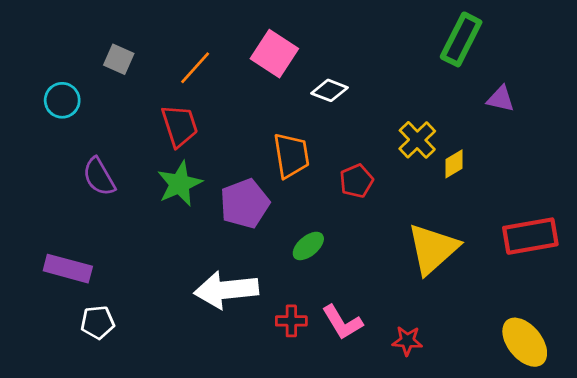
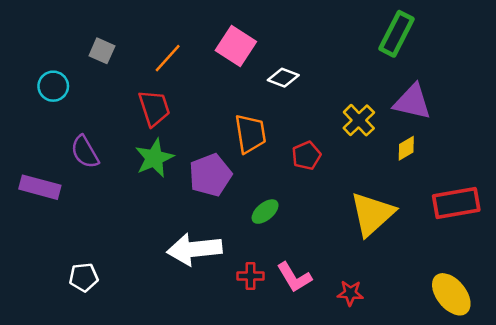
purple triangle: (501, 99) -> (412, 102), moved, size x1.6
yellow diamond: (454, 164) -> (406, 148), moved
purple rectangle: (68, 269) -> (40, 187), moved

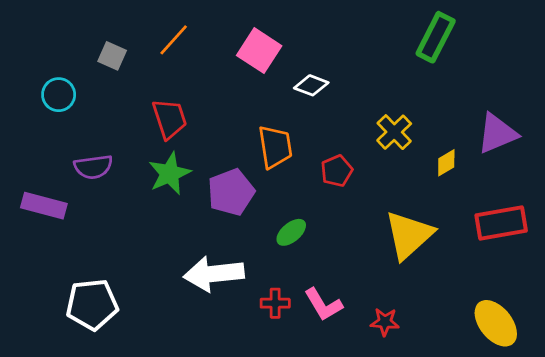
orange line: (168, 58) -> (174, 40), moved
purple triangle: (412, 102) -> (497, 133), moved, turned -36
purple semicircle: (85, 152) -> (93, 167), turned -68
white pentagon: (84, 277) -> (92, 305), size x1.6

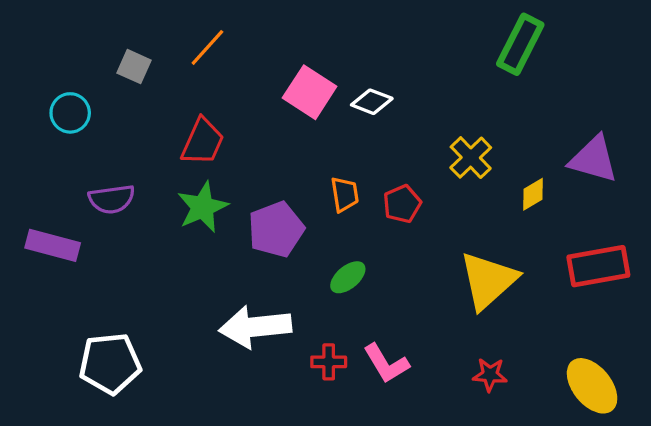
pink square: (259, 51) -> (310, 92), moved
red trapezoid: (170, 119) -> (203, 142), turned 42
purple triangle: (497, 133) -> (594, 159), turned 39
orange trapezoid: (275, 147) -> (345, 194), moved, size x0.7
red star: (385, 322) -> (490, 375), moved

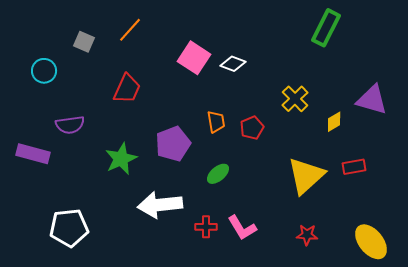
green star: (203, 207) -> (121, 159), moved
red rectangle: (598, 266) -> (354, 167), moved, size x0.6

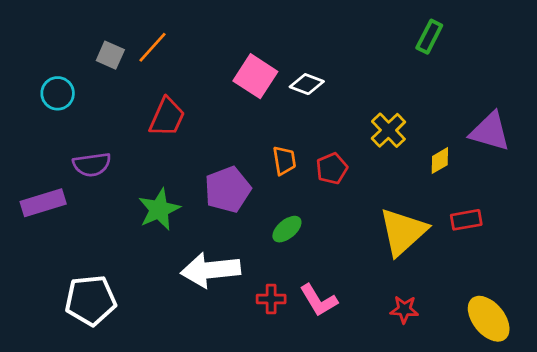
green rectangle: (326, 28) -> (429, 37), size x0.7
orange line: (130, 30) -> (152, 47), moved
purple rectangle: (33, 154) -> (43, 203), turned -32

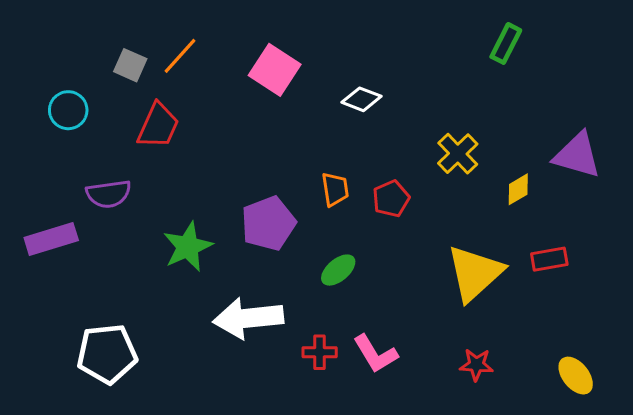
pink square: (255, 76) -> (275, 70), moved
red trapezoid: (167, 117) -> (158, 126), moved
yellow ellipse: (489, 319) -> (576, 376), size x0.7

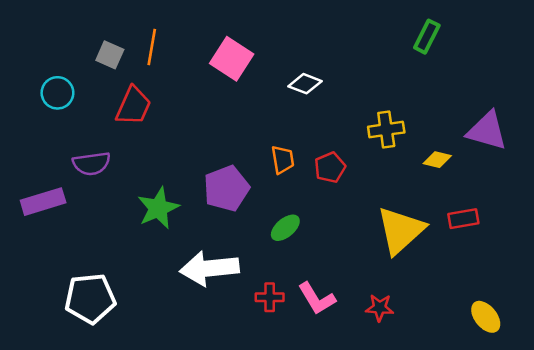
orange line: (180, 56) -> (152, 47), turned -32
yellow cross: (458, 154) -> (386, 130), turned 36
yellow diamond: (518, 189) -> (437, 160), turned 44
red star: (476, 365) -> (380, 308), moved

